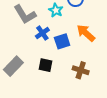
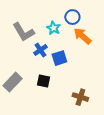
orange arrow: (86, 33) -> (82, 36), moved
brown cross: (81, 70) -> (80, 97), moved

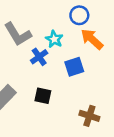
cyan star: (53, 28) -> (54, 39), moved
blue square: (59, 58) -> (74, 67), moved

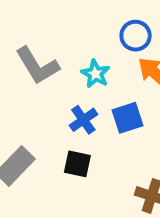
blue cross: (39, 57) -> (83, 120), moved

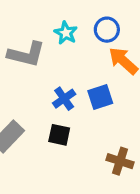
gray L-shape: (37, 66) -> (26, 54), turned -45
cyan star: (95, 74) -> (66, 33), moved

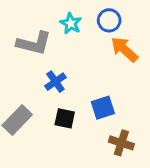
blue square: (100, 97) -> (103, 108), moved
blue cross: (64, 99) -> (55, 82), moved

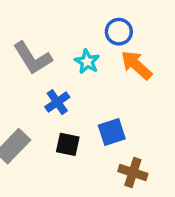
cyan star: (71, 23) -> (87, 62), moved
gray L-shape: (34, 43) -> (33, 58), turned 44

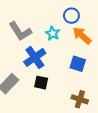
blue cross: (57, 102) -> (35, 57), size x1.5
blue square: (112, 132) -> (78, 64), moved, turned 35

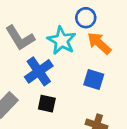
cyan star: (53, 33) -> (62, 41), size x1.5

